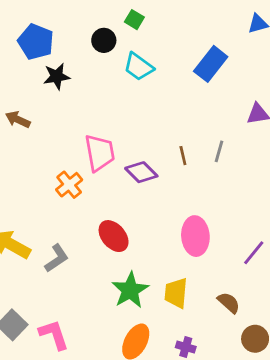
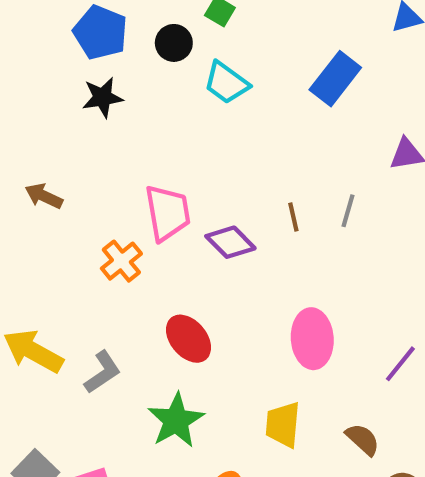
blue pentagon: (36, 42) -> (100, 32), moved
brown arrow: (18, 119) -> (44, 196), moved
green star: (130, 290) -> (176, 420), moved

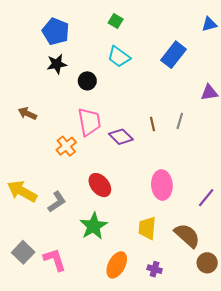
black circle: (174, 43) -> (87, 81), moved
brown semicircle: (363, 439) -> (187, 235), size x1.5

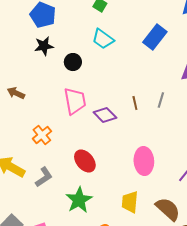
orange cross: (66, 146) -> (42, 135), moved

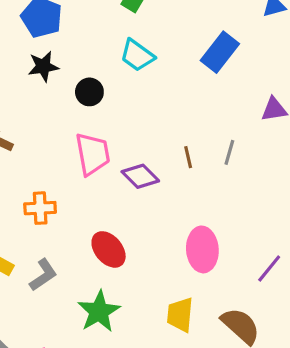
orange cross: (42, 135) -> (40, 208), turned 36

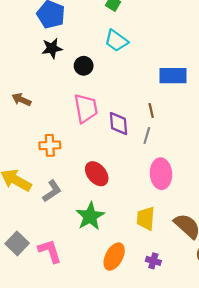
blue rectangle: (220, 52) -> (173, 76), moved, turned 52
gray line: (229, 152) -> (147, 136), moved
purple diamond: (140, 176) -> (118, 124), turned 40

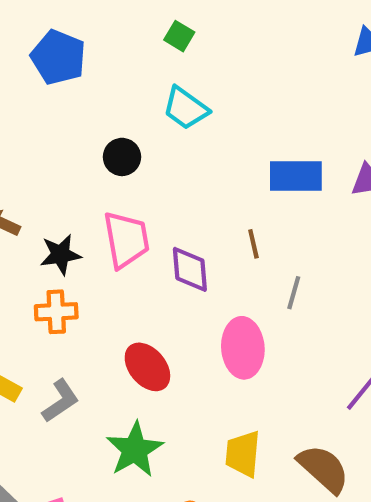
black star: (52, 48) -> (60, 254), moved
gray line: (147, 136) -> (294, 293), moved
pink ellipse: (161, 174) -> (243, 348), moved

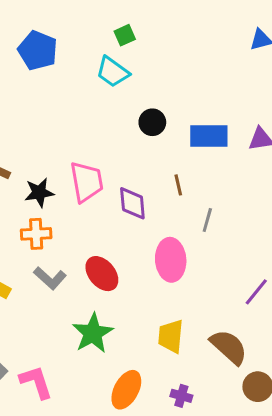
green square: (179, 36) -> (125, 35), turned 35
cyan trapezoid: (186, 108) -> (113, 72), moved
black circle: (122, 157) -> (152, 122), moved
gray L-shape: (60, 401) -> (50, 278), moved, turned 76

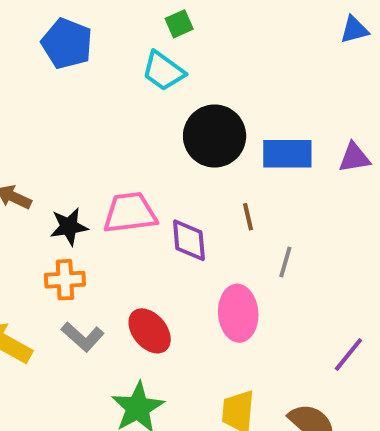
black circle: (152, 122) -> (215, 136), size x1.8
pink trapezoid: (87, 182) -> (130, 213), turned -87

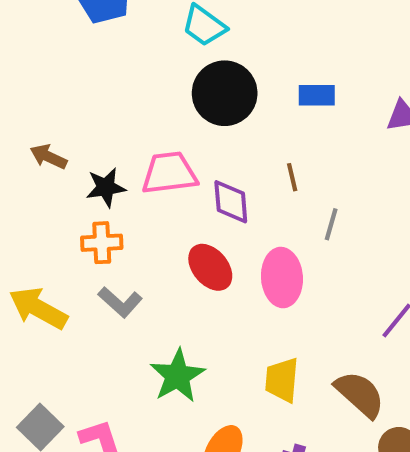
black circle: (215, 136) -> (225, 93), moved
blue rectangle: (287, 154) -> (317, 95), moved, size x0.7
red ellipse: (150, 331) -> (210, 267), moved

